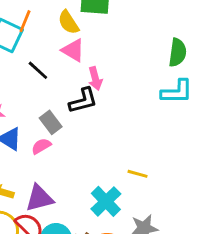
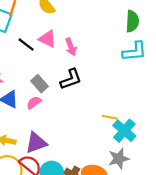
pink triangle: (73, 50) -> (47, 39), moved
black L-shape: (83, 101) -> (71, 79), moved
cyan cross: (106, 201) -> (124, 131), moved

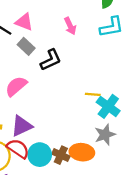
pink arrow: (71, 47) -> (70, 26), moved
gray rectangle: (40, 84) -> (26, 46), moved
pink semicircle: (34, 103) -> (16, 86), size x1.5

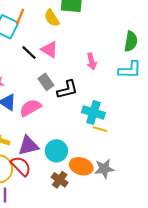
gray rectangle: (26, 46) -> (46, 82), moved
cyan cross: (108, 106) -> (93, 112), moved, turned -30
orange ellipse: (82, 152) -> (81, 166), moved
cyan circle: (40, 155) -> (56, 151), moved

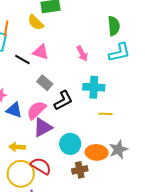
black L-shape: (67, 90) -> (63, 100), moved
cyan cross: (93, 112) -> (94, 87), moved
purple triangle: (28, 146) -> (43, 127), moved
brown cross: (60, 180) -> (80, 170), turned -35

